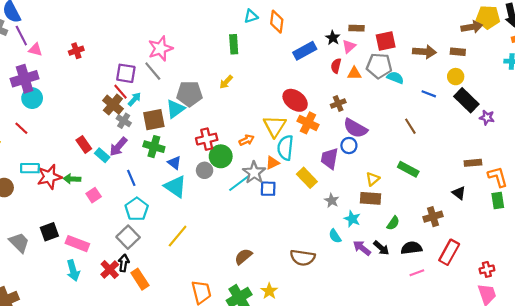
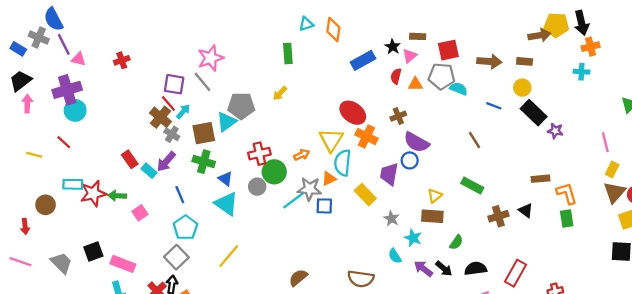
gray star: (254, 172) -> (310, 189), turned -30
brown cross: (433, 217) -> (498, 216), moved

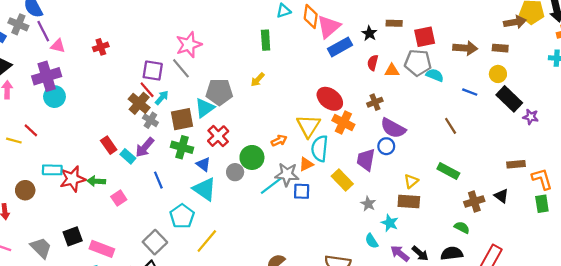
pink triangle: (410, 56) -> (329, 27), moved, size x1.6
red line: (64, 142) -> (31, 130), moved
red cross: (259, 154) -> (218, 136), moved, turned -30
cyan pentagon: (185, 228) -> (182, 216), moved
green semicircle: (456, 242) -> (462, 227), moved, turned -98

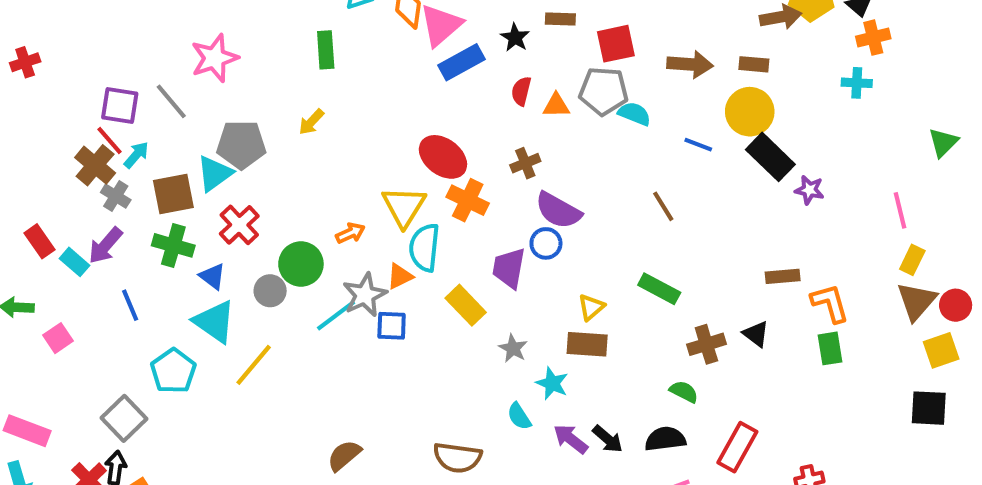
pink star: (189, 45) -> (214, 58), moved
yellow circle: (498, 74) -> (750, 112), size x1.5
gray star: (287, 174) -> (365, 295), turned -30
yellow line: (207, 241) -> (254, 365), moved

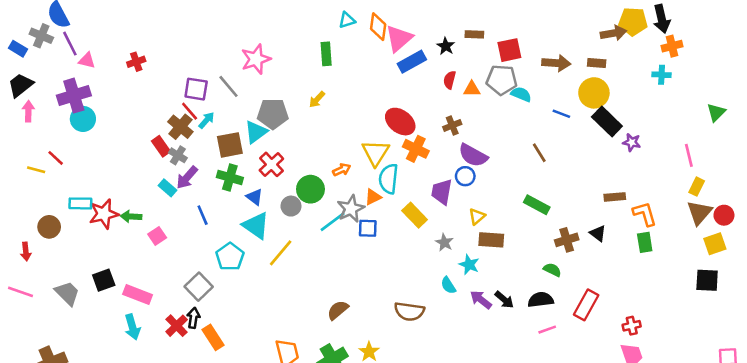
gray cross: (116, 196) -> (178, 155), moved
red rectangle: (40, 241) -> (161, 146), moved
yellow triangle: (591, 307) -> (477, 216), moved

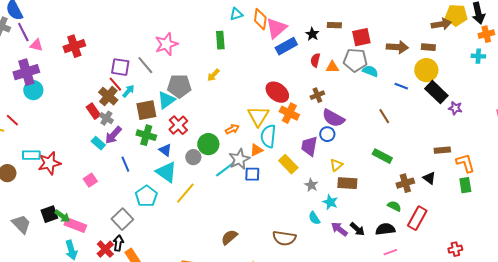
red cross: (136, 62) -> (74, 46), size x1.5
green arrow: (131, 216) -> (62, 216), moved, turned -147
red rectangle: (586, 305) -> (417, 218), moved

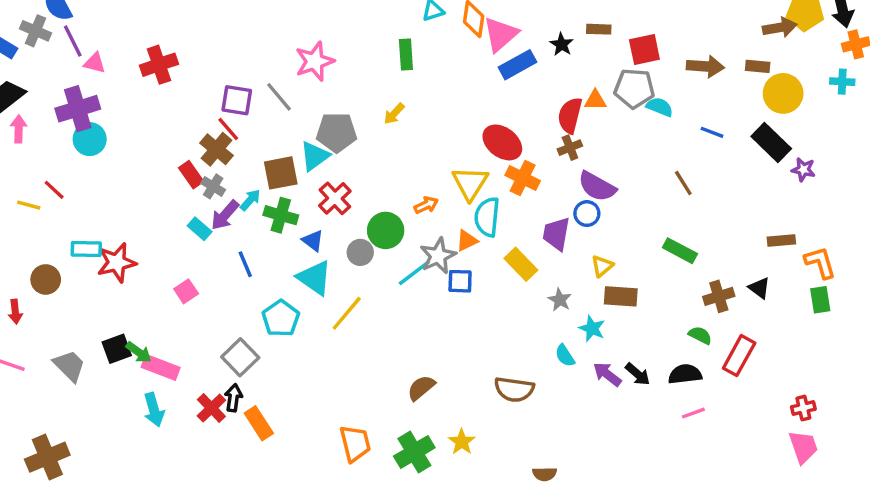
red semicircle: (315, 60) -> (570, 115), moved, size x1.5
yellow circle: (426, 70) -> (783, 93), moved
cyan arrow: (128, 91) -> (250, 200), moved

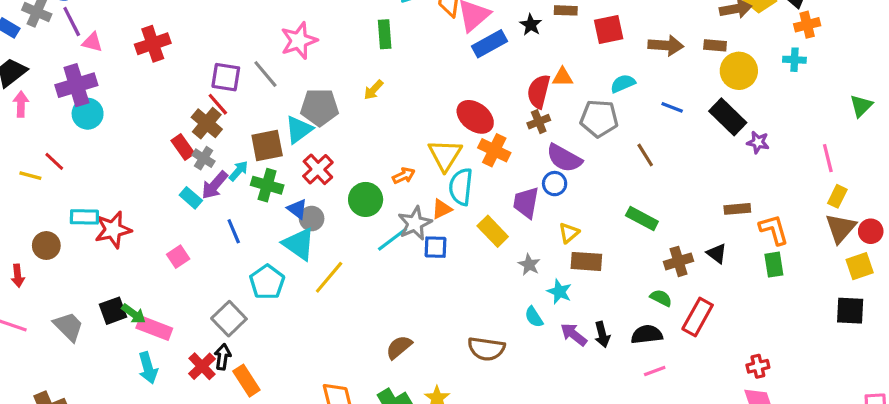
gray pentagon: (634, 88) -> (599, 118), moved
cyan semicircle: (660, 107) -> (623, 83), turned -45
gray circle: (360, 252) -> (312, 219), moved
black arrow: (638, 374) -> (602, 334), turned 35

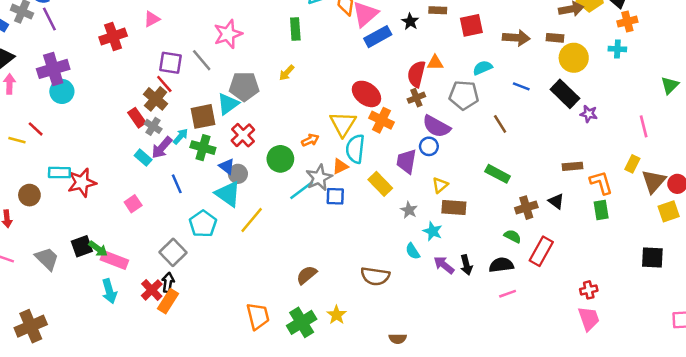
pink triangle: (92, 42) -> (152, 19), moved, turned -42
yellow rectangle: (837, 196) -> (632, 164), moved
black square: (850, 311) -> (652, 257), moved
orange rectangle: (246, 381) -> (168, 301), moved, turned 65

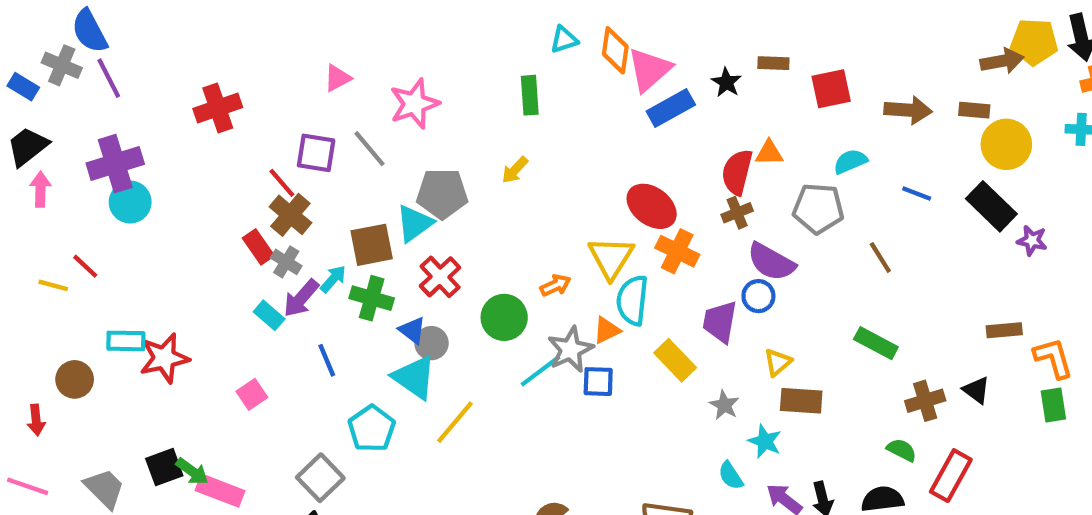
pink triangle: (152, 19) -> (337, 78), moved
red line: (164, 84) -> (282, 183), moved

